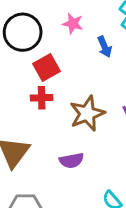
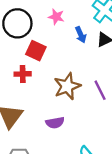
red square: (47, 67) -> (36, 51), turned -36
red cross: (42, 98) -> (23, 74), moved

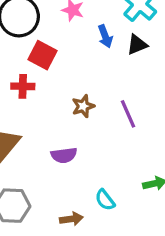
brown star: (67, 86) -> (83, 106), size x0.6

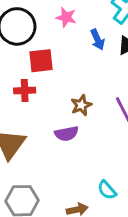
red square: (42, 55) -> (41, 61), turned -30
purple semicircle: (64, 155) -> (67, 134), moved

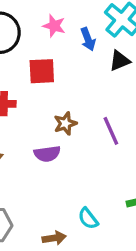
blue arrow: (97, 40) -> (88, 39), moved
red square: (41, 61) -> (42, 71), moved

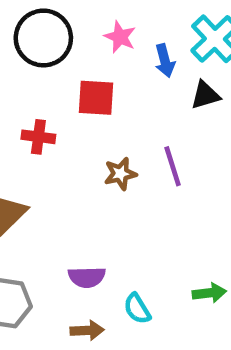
purple line: (111, 131) -> (173, 166), moved
purple semicircle: (47, 154) -> (87, 277), moved

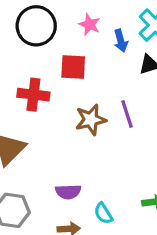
red cross: (38, 137) -> (33, 95), size x1.4
brown star: (120, 174) -> (91, 120), size x1.4

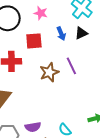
blue arrow: (121, 41) -> (61, 34), moved
purple semicircle: (68, 192) -> (33, 127), moved

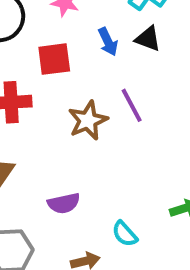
black triangle: (81, 33) -> (148, 39), turned 48
purple semicircle: (33, 127) -> (64, 203), moved

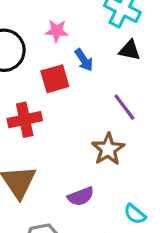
blue arrow: (108, 42) -> (84, 60), moved
brown star: (88, 120) -> (108, 149), moved

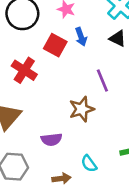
red square: (55, 79) -> (55, 45), turned 30
red cross: (25, 120) -> (24, 70), turned 30

